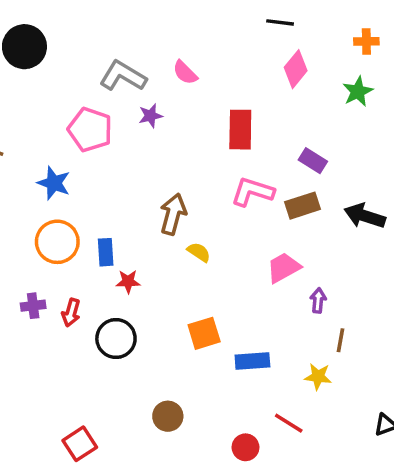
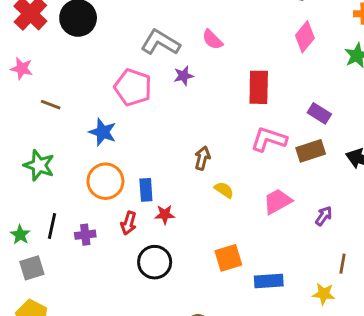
brown arrow: (173, 214) -> (202, 158), size x0.7
pink trapezoid: (284, 268) -> (277, 201), moved
purple arrow: (318, 301) -> (324, 216), moved, turned 30
red arrow: (71, 313) -> (129, 223), moved

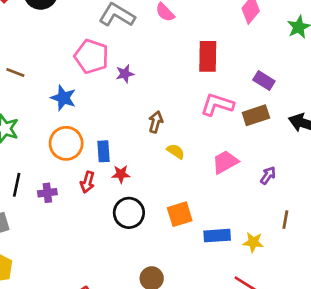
purple star: (184, 76) -> (125, 74), moved
black circle: (155, 262) -> (129, 213), moved
yellow star: (324, 294) -> (253, 242), moved

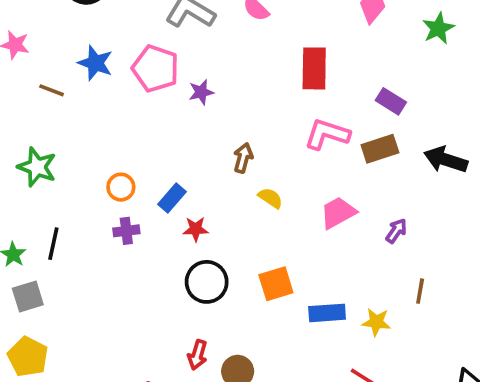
blue star: (63, 98) -> (95, 63), moved
orange circle: (66, 143) -> (121, 187), size x0.6
blue rectangle: (104, 151) -> (172, 198), turned 45
red arrow: (87, 182) -> (197, 355), moved
purple cross: (47, 193) -> (126, 231), moved

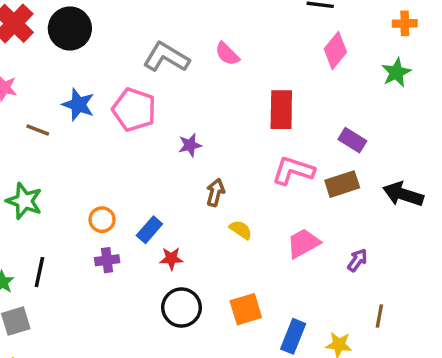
purple star: (201, 92) -> (190, 145), moved
blue rectangle: (327, 313) -> (293, 336), turned -64

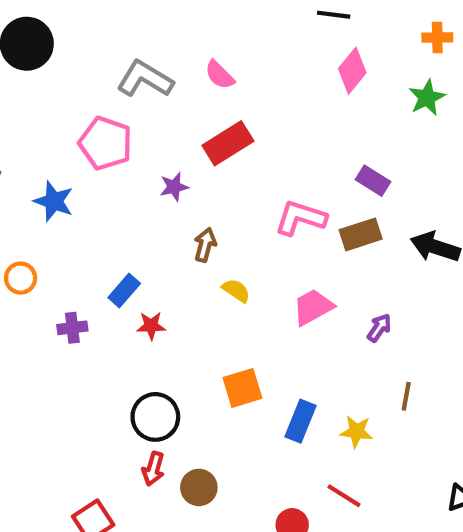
blue star: (78, 105) -> (54, 201), moved
red rectangle: (281, 110) -> (228, 143), moved, turned 57
orange circle: (102, 220) -> (21, 278), moved
black circle: (182, 308) -> (155, 417), moved

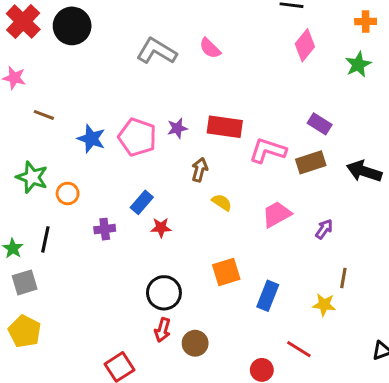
pink pentagon: (106, 143) -> (137, 137), moved
red rectangle: (228, 143) -> (225, 127), moved, turned 40
yellow star: (356, 431) -> (324, 305), moved

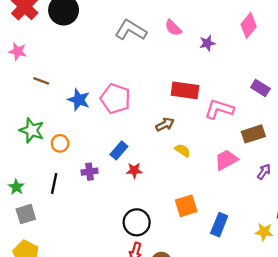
purple star: (177, 128) -> (207, 43), moved
brown rectangle: (311, 162) -> (253, 134), moved
brown arrow: (200, 170) -> (165, 124), turned 48
black line: (45, 239) -> (54, 183), moved

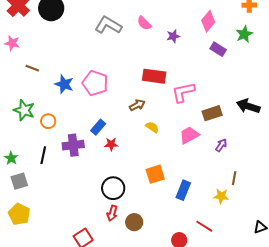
purple rectangle: (260, 88) -> (218, 49), moved
pink L-shape: (219, 109) -> (183, 92), turned -30
purple cross: (89, 172) -> (73, 145), size x1.5

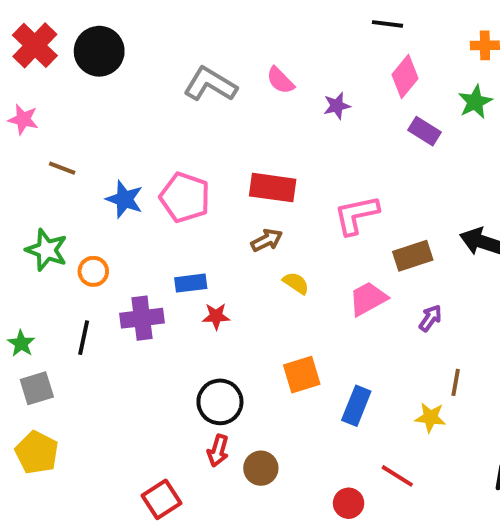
red rectangle: (154, 76) -> (273, 188), moved
blue rectangle: (98, 127) -> (191, 283), turned 42

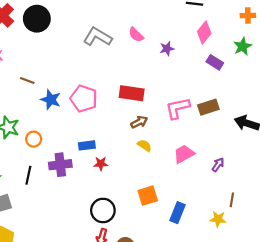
brown line: (62, 168) -> (27, 80), moved
brown arrow: (267, 240) -> (139, 122), moved
brown rectangle: (413, 256) -> (208, 107), moved

